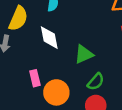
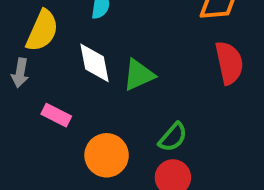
green triangle: (84, 54) -> (139, 75), moved
pink rectangle: (35, 78) -> (56, 115), moved, turned -49

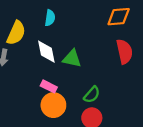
green triangle: (139, 75) -> (72, 59), turned 36
pink rectangle: (56, 115) -> (49, 86), moved

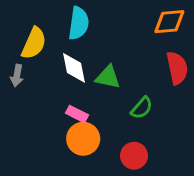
cyan semicircle: (50, 18) -> (79, 23), size x1.5
green semicircle: (92, 95) -> (142, 108), moved

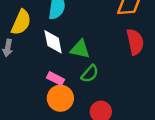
green semicircle: (142, 108) -> (90, 74), moved

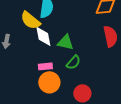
yellow semicircle: (21, 22) -> (30, 20), moved, turned 105
pink rectangle: (55, 79) -> (45, 66), turned -32

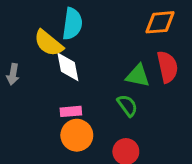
green triangle: (65, 42) -> (138, 76), moved
green semicircle: (73, 62) -> (127, 105), moved, turned -77

